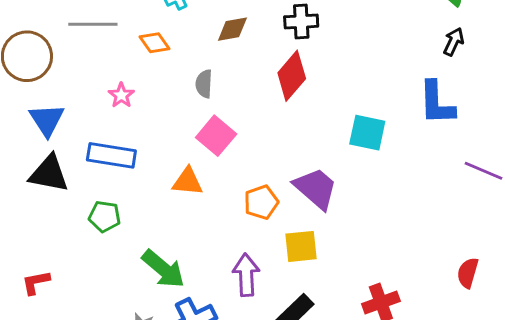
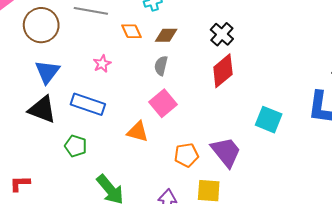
black cross: (301, 22) -> (222, 34), moved, turned 35
brown diamond: (232, 29) -> (166, 35), moved

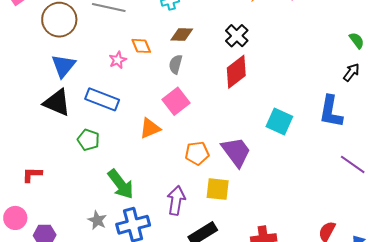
orange diamond: (132, 31) -> (141, 46), moved
orange triangle: (138, 132) -> (150, 128), turned -40

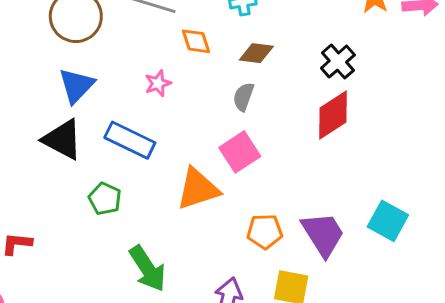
orange diamond: (141, 46) -> (196, 41), moved
cyan square: (279, 121) -> (388, 221), moved
orange triangle: (150, 128) -> (198, 189), size x1.4

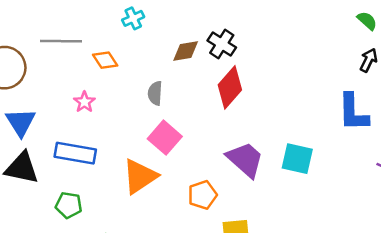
brown diamond: (256, 53) -> (186, 51), moved
purple trapezoid: (323, 234) -> (245, 159), moved

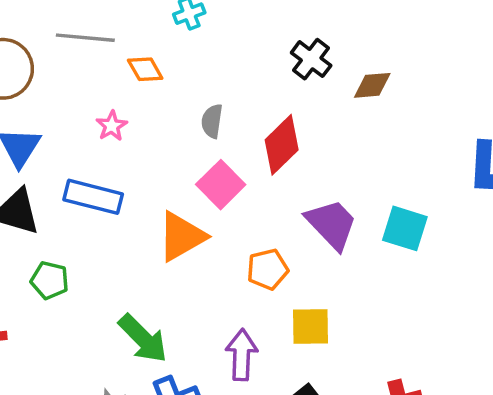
brown diamond: (186, 51) -> (372, 85), moved
red diamond: (230, 87) -> (282, 145), moved
green pentagon: (69, 205) -> (50, 280), moved

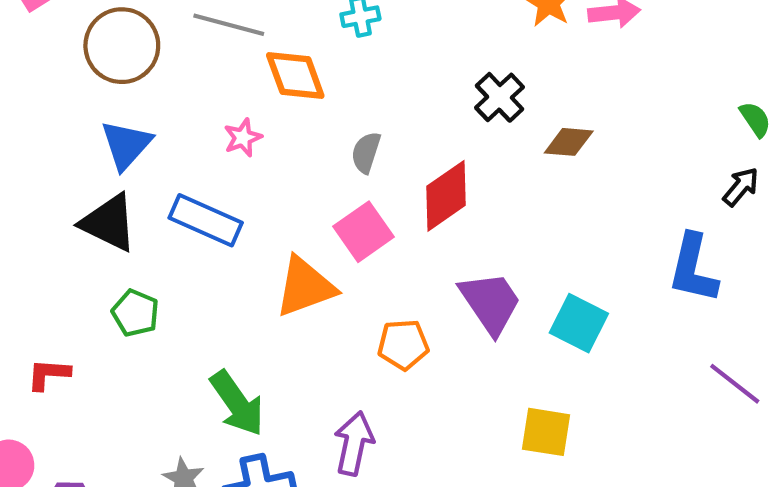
orange diamond: (145, 69) -> (295, 76), size x1.4
yellow square: (310, 327) -> (546, 432), moved

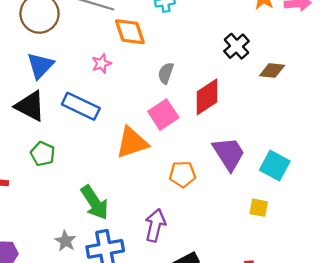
yellow square: (546, 432) -> (259, 208), moved, size x0.7

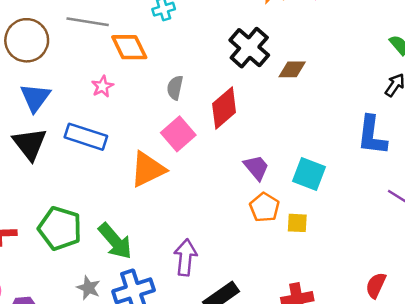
black cross: (236, 46) -> (249, 48), size x1.4
black triangle: (30, 106) -> (30, 144), turned 32
green pentagon: (43, 154) -> (60, 228), moved, size x1.6
purple trapezoid: (229, 154) -> (256, 167), size x0.7
orange pentagon: (182, 174) -> (264, 207), moved, turned -30

